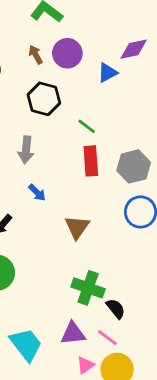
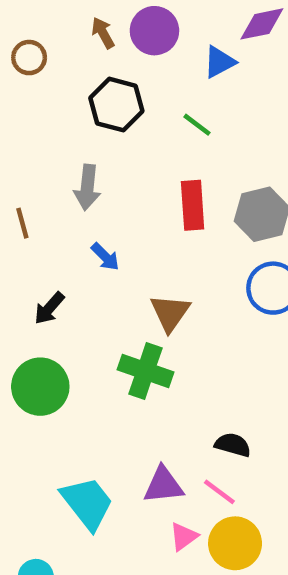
green line: (87, 126) -> (197, 125), moved
green cross: (88, 288) -> (145, 371), moved
black semicircle: (116, 309) -> (233, 445), turned -35

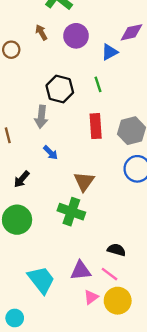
brown arrow: (103, 33) -> (41, 32), moved
black hexagon: (116, 105) -> (60, 89), moved
green line: (197, 125) -> (98, 84), turned 35

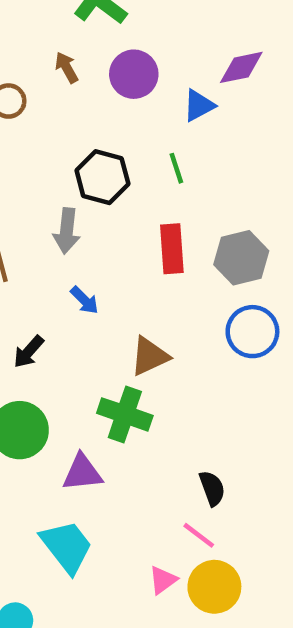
brown triangle: (84, 182) -> (149, 356), turned 30
black semicircle: (116, 250) -> (212, 488), turned 54
purple triangle: (81, 271) -> (82, 473), moved

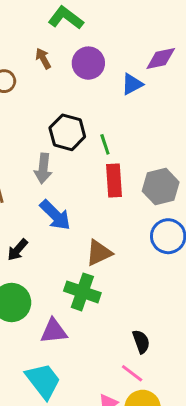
green line: (176, 168) -> (105, 144), moved
blue arrow: (85, 300) -> (55, 215), size x1.6

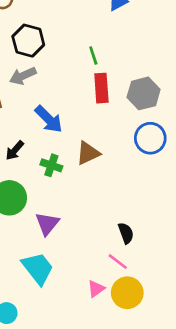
black hexagon: (67, 132) -> (28, 41), moved
gray arrow: (43, 168) -> (23, 76), moved, turned 60
green cross: (82, 292) -> (51, 165), moved, size x0.7
purple triangle: (54, 331) -> (47, 224), turned -45

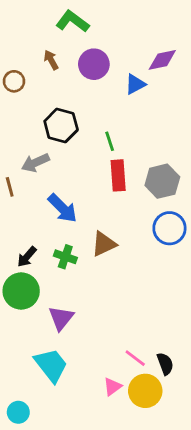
black hexagon: (28, 41) -> (61, 126), moved
black arrow: (15, 150) -> (27, 257), moved
black semicircle: (126, 233) -> (165, 364), moved

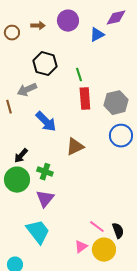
brown arrow: (51, 60) -> (38, 26), moved, turned 120
green cross: (65, 257) -> (45, 172), moved

